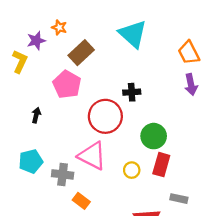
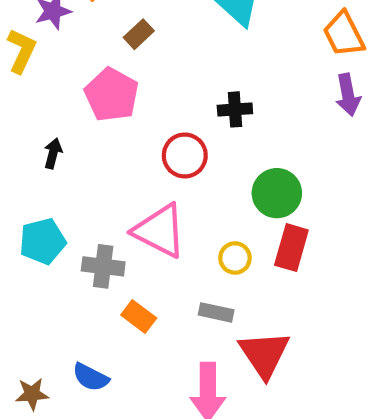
brown rectangle: (81, 53) -> (139, 34), size x0.6
red circle: (105, 116) -> (185, 155), size x0.7
gray rectangle: (179, 199) -> (216, 312), moved

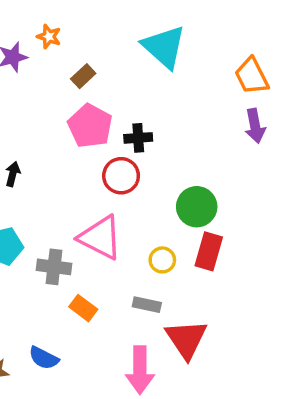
pink pentagon: (112, 95) -> (90, 126), moved
black cross: (235, 109) -> (138, 138), moved

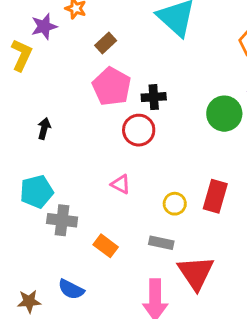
green circle: (197, 207) -> (224, 114), moved
pink triangle: (100, 238) -> (121, 184), size x0.5
gray cross: (54, 267) -> (62, 220), moved

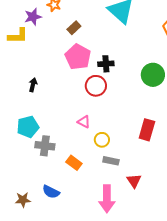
yellow L-shape: (22, 55) -> (18, 36), turned 65
yellow circle: (175, 204) -> (102, 140), moved
red triangle: (196, 273) -> (134, 181), size x0.6

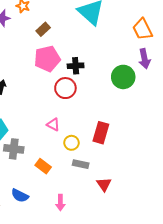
pink pentagon: (78, 57) -> (47, 59), turned 30
red rectangle: (147, 130) -> (101, 133), moved
pink arrow: (107, 199) -> (60, 203), moved, size x0.6

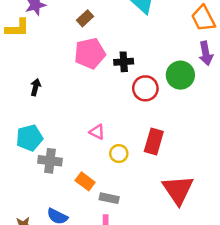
red circle: (65, 88) -> (145, 88), moved
gray rectangle: (81, 164) -> (109, 198), moved
red triangle: (104, 184) -> (178, 190), moved, size x1.8

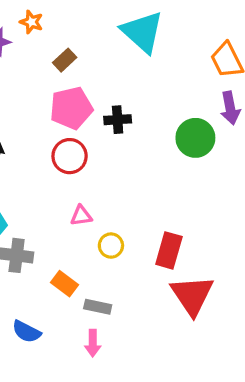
red circle: (145, 88) -> (70, 156), moved
pink triangle: (97, 132) -> (81, 216), turned -35
red rectangle: (154, 141) -> (169, 250), moved

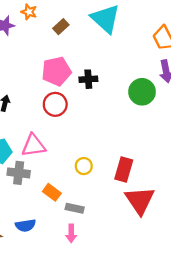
brown rectangle: (65, 60) -> (61, 27), moved
pink triangle: (81, 216) -> (33, 145), moved, size x1.6
blue semicircle: (26, 332) -> (25, 225), turned -36

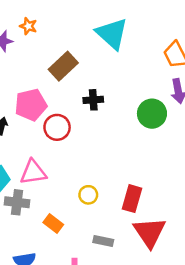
brown rectangle: (61, 27) -> (63, 66), moved, size x1.6
pink pentagon: (56, 71) -> (31, 105), moved
gray rectangle: (75, 208) -> (103, 241), moved

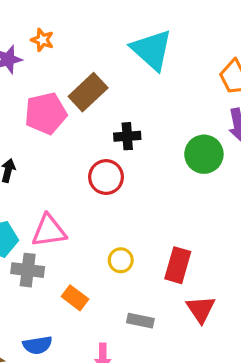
pink pentagon: (31, 105) -> (46, 113), moved
red circle: (57, 127) -> (106, 177), moved
red triangle: (149, 232) -> (201, 309), size x0.7

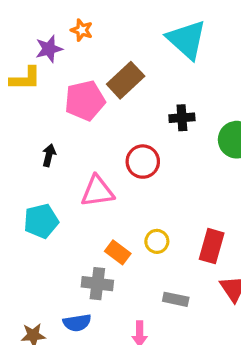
black cross: (127, 136) -> (182, 118), moved
pink triangle: (49, 231) -> (97, 191), moved
gray cross: (28, 270) -> (97, 284), moved
orange rectangle: (75, 298) -> (118, 252), moved

